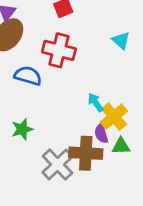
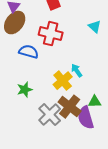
yellow cross: (114, 117) -> (63, 81), moved
purple semicircle: (101, 133) -> (86, 118), moved, size x1.6
brown cross: (86, 153) -> (70, 107), turned 35

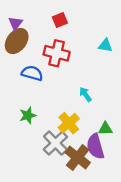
cyan triangle: (95, 27) -> (105, 45), turned -32
yellow cross: (63, 81) -> (69, 123), moved
brown cross: (70, 107) -> (78, 158), moved

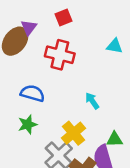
purple triangle: (16, 23) -> (29, 27), moved
blue semicircle: (32, 73) -> (32, 93), moved

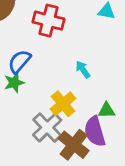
blue semicircle: (32, 93) -> (19, 62), turned -65
green star: (28, 124) -> (14, 83), moved

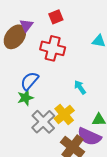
gray cross: (47, 128) -> (43, 122), moved
purple semicircle: (95, 131) -> (89, 137), turned -50

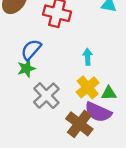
cyan arrow: (80, 87) -> (88, 57), turned 32
yellow cross: (64, 114) -> (88, 87), moved

